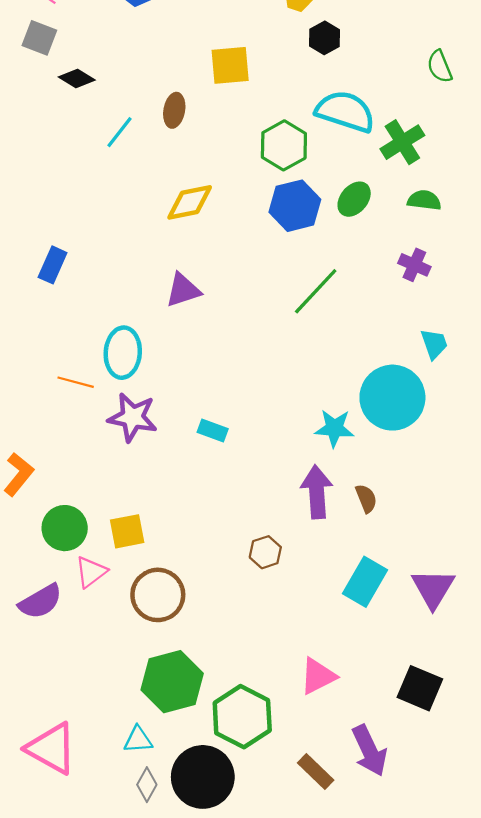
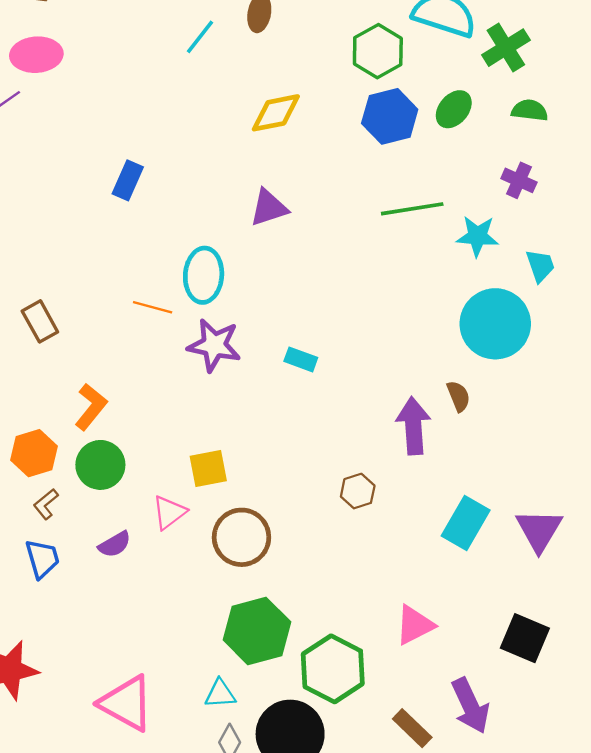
green line: (316, 291) -> (412, 209), turned 38
cyan star: (334, 428) -> (477, 236), moved
brown semicircle: (366, 498) -> (458, 396), moved
green circle: (65, 528) -> (100, 465), moved
purple semicircle: (40, 602) -> (115, 544), size x0.7

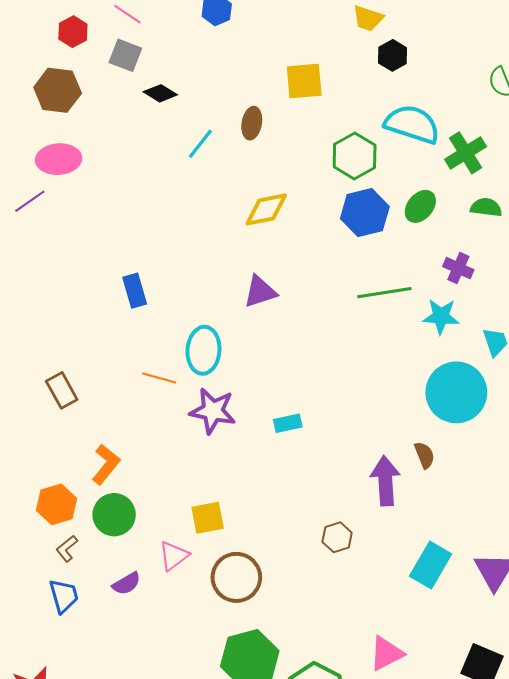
blue rectangle: (128, 180) -> (135, 291), moved, turned -40
purple cross: (519, 180) -> (458, 268), moved
cyan rectangle: (301, 359) -> (288, 423), turned -32

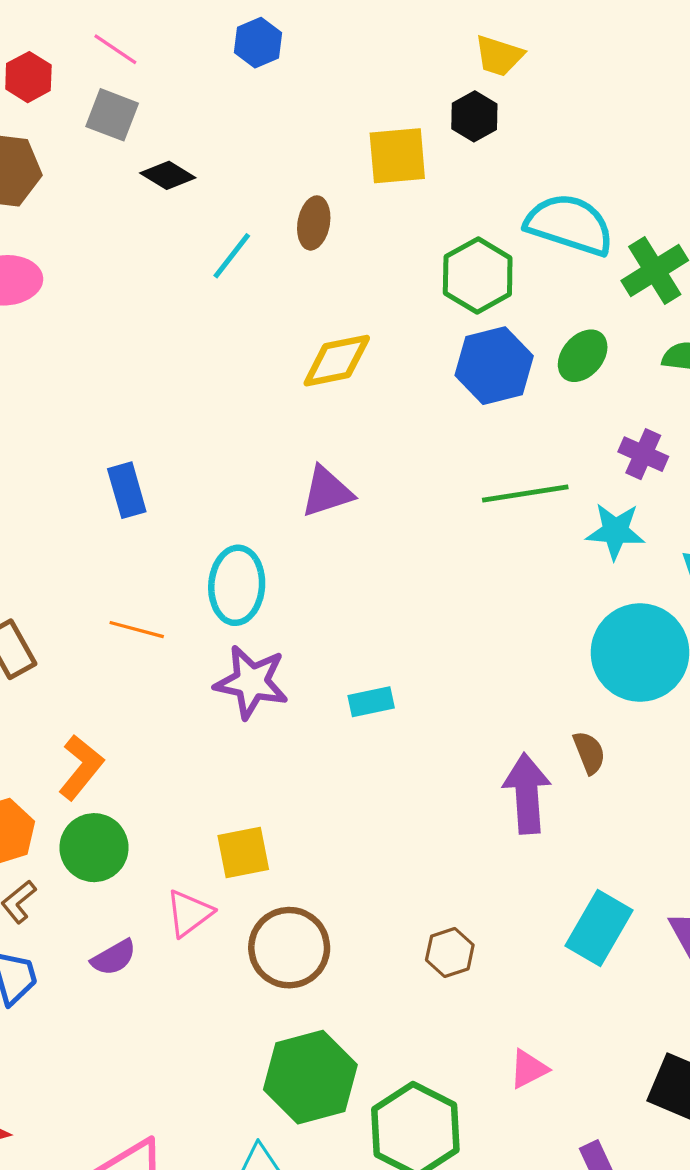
black hexagon: (393, 55) -> (474, 116), moved
orange line: (159, 378) -> (137, 630), moved
brown hexagon: (337, 537) -> (450, 953), moved
pink triangle: (386, 653) -> (529, 1069), size x0.7

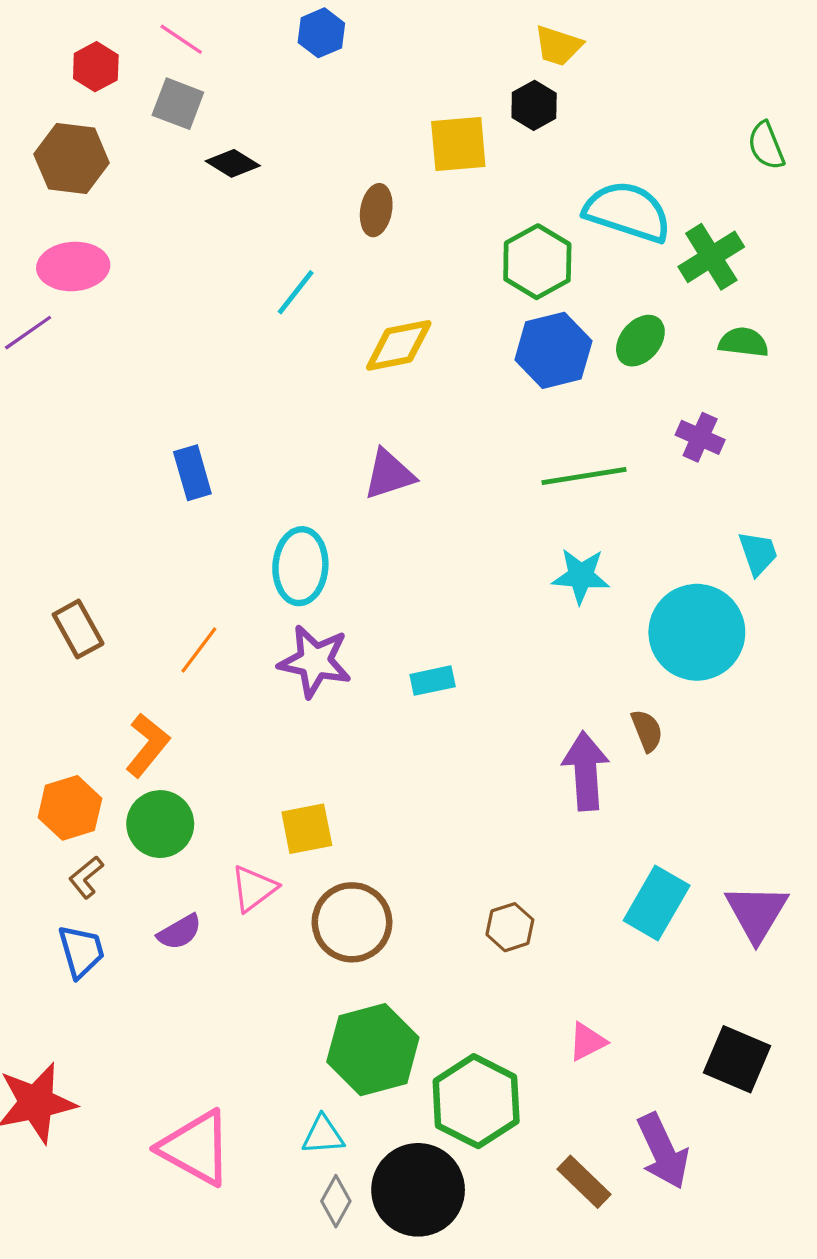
cyan line: (232, 256) -> (296, 292), moved
cyan star: (615, 531) -> (581, 576), moved
orange line: (137, 630) -> (199, 650), moved, turned -68

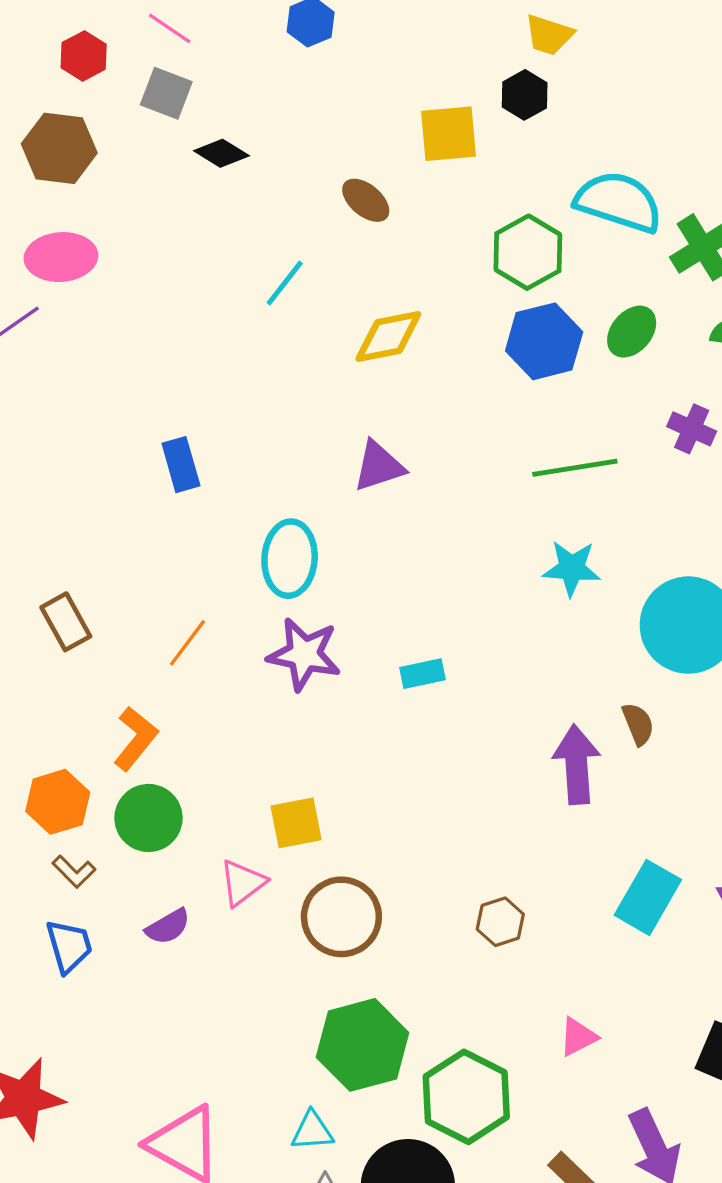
brown ellipse: (376, 210) -> (366, 200), turned -60
brown L-shape: (86, 877) -> (74, 871), turned -96

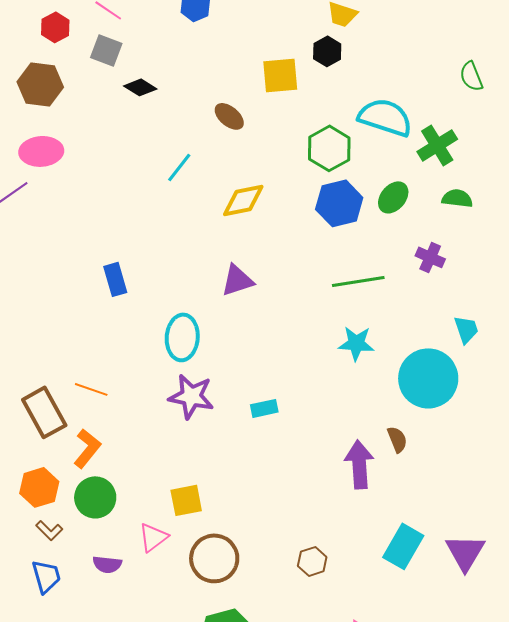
brown rectangle: (66, 622) -> (44, 412), moved, size x1.4
orange line: (187, 643) -> (91, 389), moved, turned 72
purple semicircle: (168, 927) -> (107, 564), turned 36

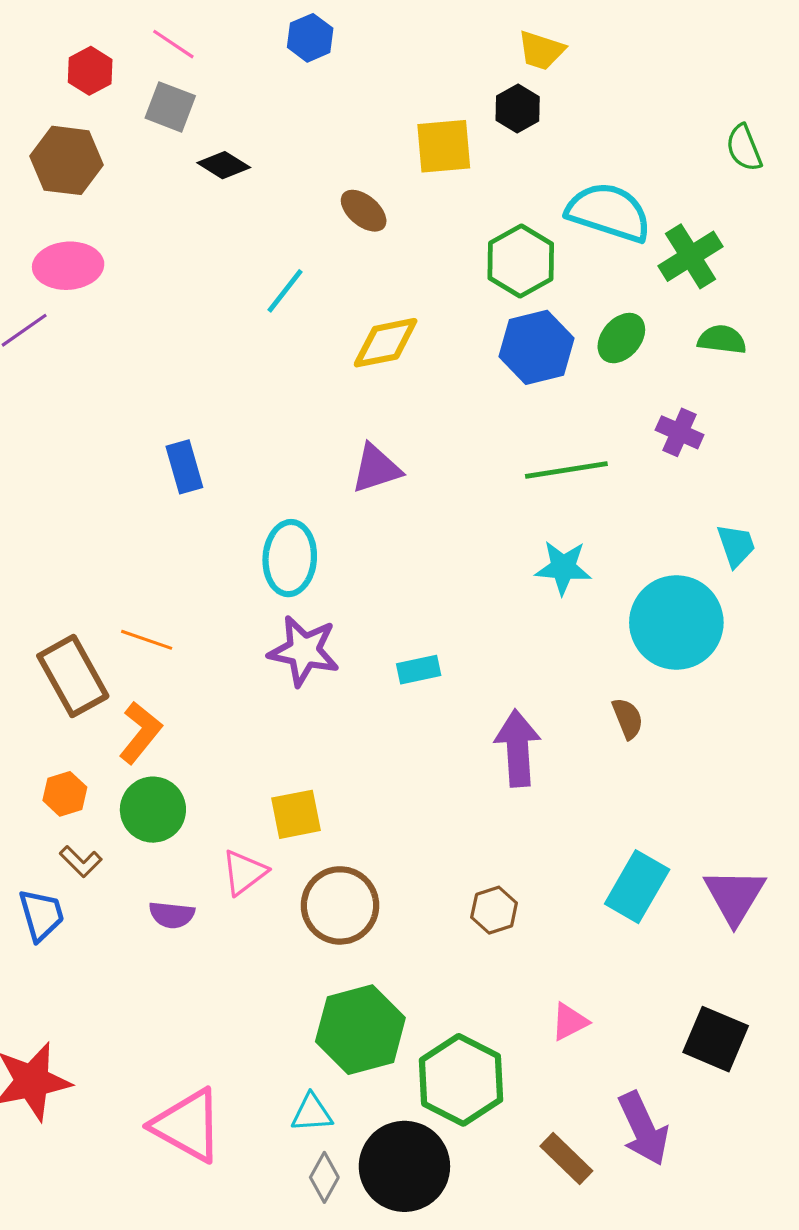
purple arrow: (359, 464) -> (518, 748), moved
orange hexagon: (39, 487) -> (65, 794), size x0.7
blue trapezoid: (46, 576) -> (41, 915), moved

